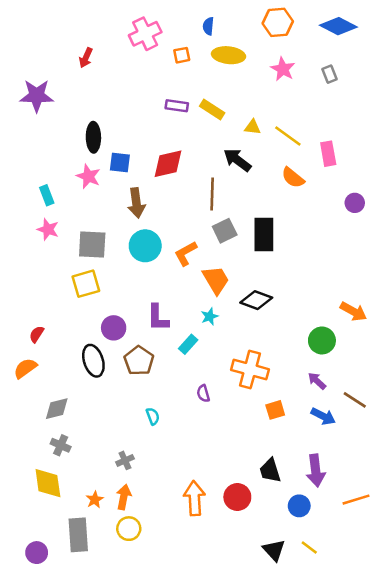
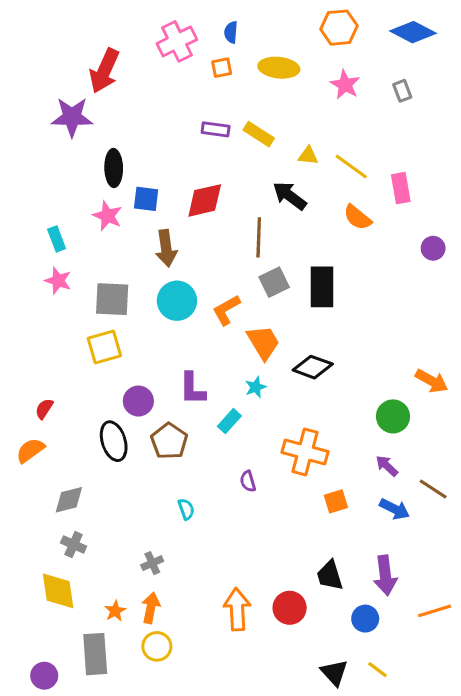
blue semicircle: (208, 26) -> (231, 32), moved
red arrow: (86, 58) -> (104, 71), size x1.8
purple star: (37, 96) -> (72, 117), moved

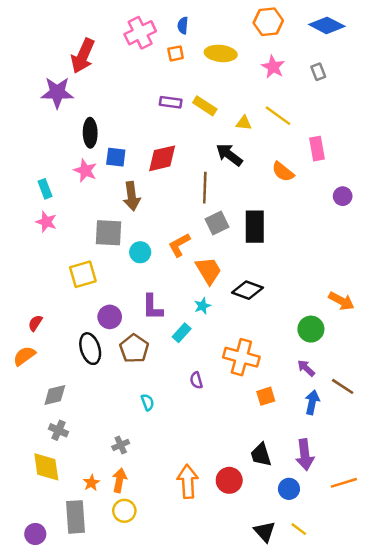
yellow line: (351, 166) -> (278, 116), moved
gray square: (112, 299) -> (108, 233), moved
cyan circle: (177, 301) -> (140, 252), moved, size x0.7
blue arrow: (395, 509) -> (312, 402), turned -105

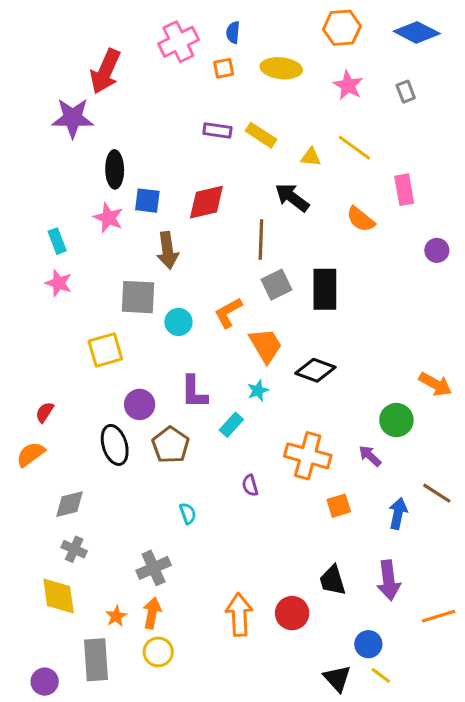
purple arrow: (306, 368) -> (370, 456), moved
gray cross: (121, 445) -> (154, 568), size x1.5
blue circle: (289, 489) -> (368, 644), moved

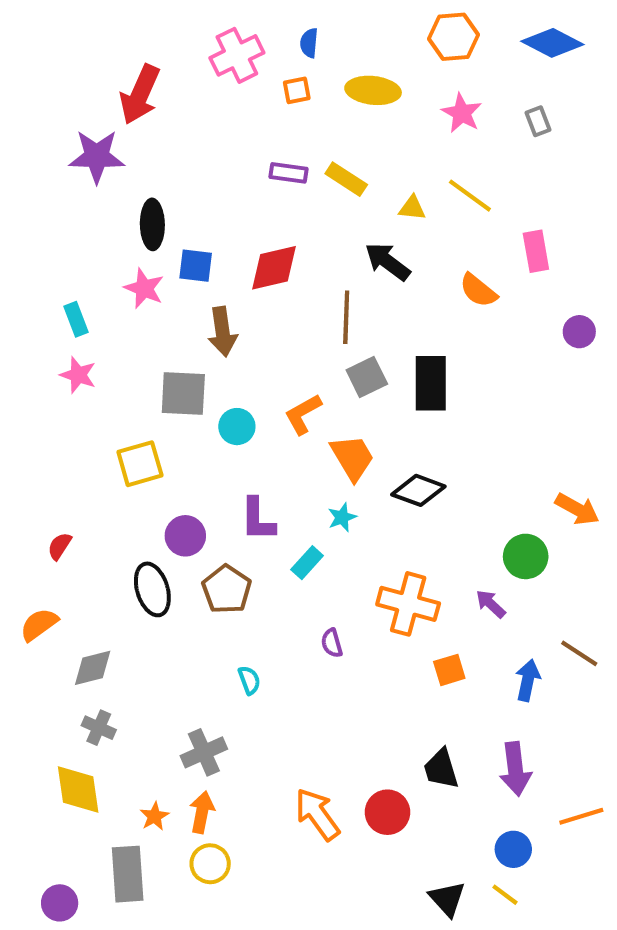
orange semicircle: (31, 454) -> (39, 625), moved
orange arrow: (239, 615) -> (317, 814), turned -33
blue circle: (368, 644) -> (513, 849), moved

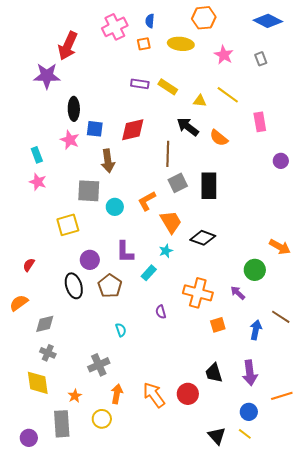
orange hexagon: (453, 37) -> (204, 18), moved
orange semicircle: (478, 290) -> (219, 138), moved
orange arrow: (202, 812) -> (117, 394), moved

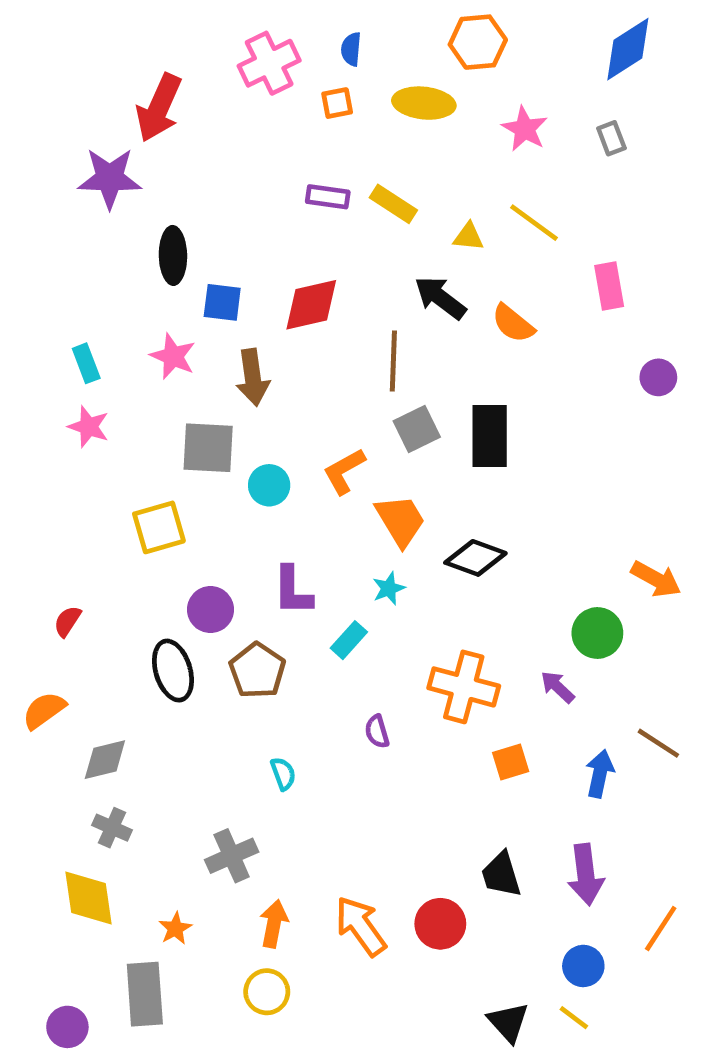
blue diamond: (268, 21) -> (628, 49), turned -60
pink star: (70, 140) -> (173, 356), moved
orange line: (282, 396) -> (661, 928), turned -40
yellow circle: (102, 419) -> (267, 992), moved

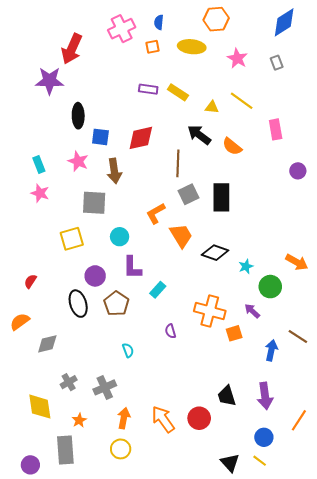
cyan circle: (269, 485) -> (120, 237), moved
cyan star: (389, 588) -> (246, 266), moved
orange square: (511, 762) -> (234, 333), moved
gray cross: (112, 828) -> (69, 382), moved, turned 35

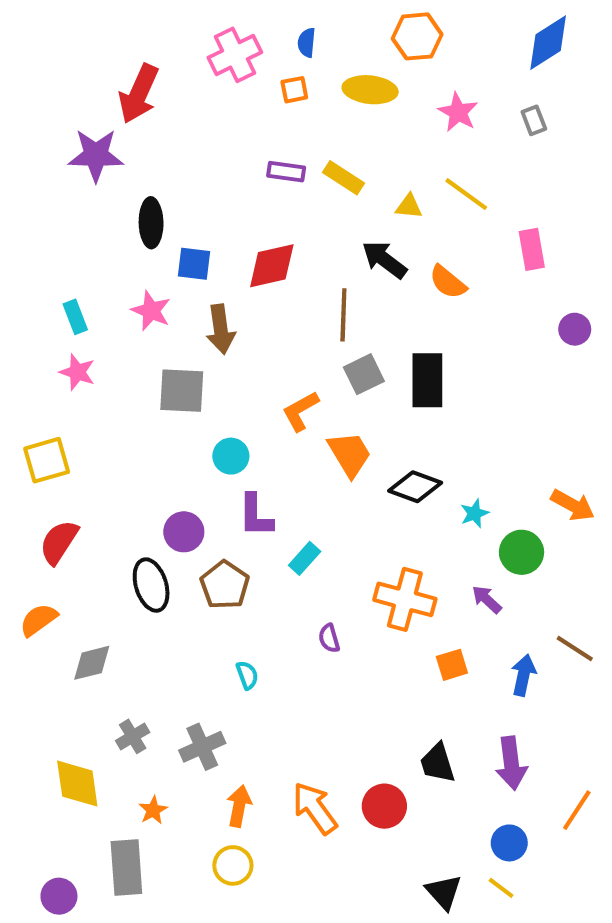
yellow square: (72, 239) -> (47, 460), moved
red semicircle: (30, 281) -> (59, 542), size x1.6
orange square: (234, 333) -> (452, 665), moved

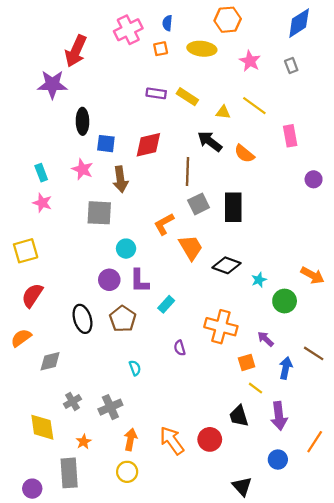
purple circle: (184, 532) -> (109, 280), moved
purple arrow: (487, 599) -> (266, 339), moved
yellow line: (501, 888) -> (256, 388), moved

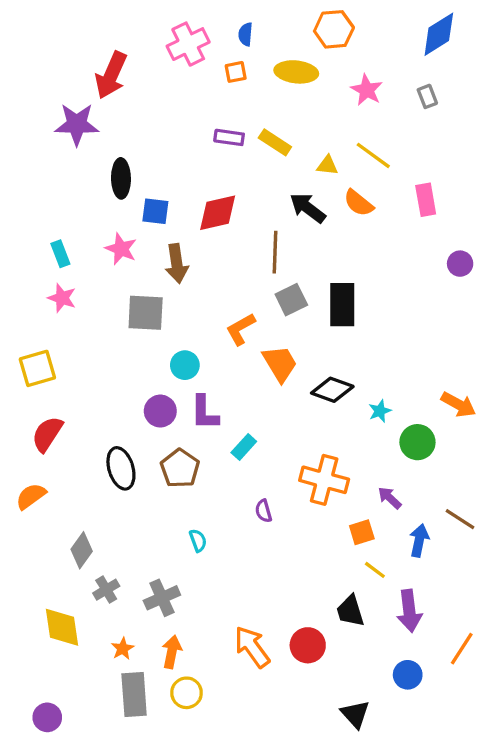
orange semicircle: (244, 154) -> (359, 203), moved
gray diamond: (50, 361) -> (82, 550), moved, turned -40
orange arrow: (130, 439) -> (172, 652), moved
gray rectangle: (69, 473) -> (134, 694), moved

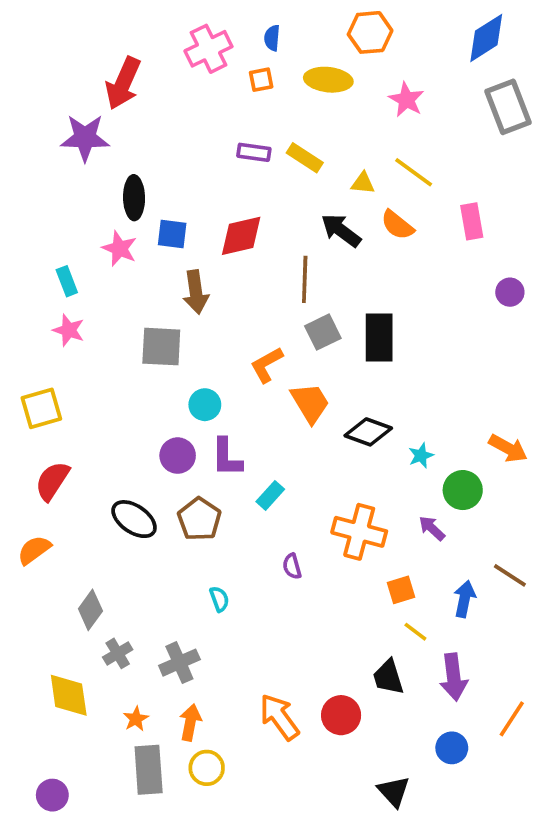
gray rectangle: (427, 96) -> (508, 107), moved, size x2.0
pink star: (121, 249) -> (119, 249), moved
black ellipse: (121, 468) -> (134, 519), turned -39
purple arrow: (390, 498) -> (432, 528), moved

